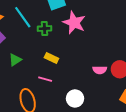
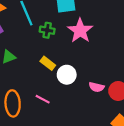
pink line: (45, 79) -> (43, 99), moved
white circle: (75, 98) -> (67, 75), moved

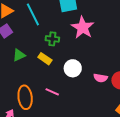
green cross: (47, 30) -> (52, 39), moved
yellow rectangle: (48, 63) -> (45, 59), moved

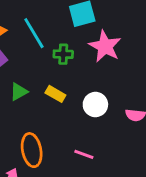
green cross: (52, 39) -> (63, 54), moved
pink line: (52, 92) -> (84, 154), moved

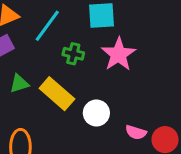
cyan line: (34, 33) -> (47, 26), turned 56
yellow rectangle: (55, 94) -> (57, 94), size x1.6

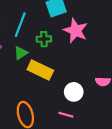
green triangle: (19, 84) -> (21, 53), moved
white circle: (96, 113) -> (74, 92), moved

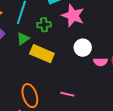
white circle: (74, 92) -> (83, 48), moved

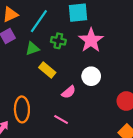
yellow rectangle: (42, 54) -> (47, 70), size x0.7
pink semicircle: (101, 62) -> (69, 92), moved, turned -56

